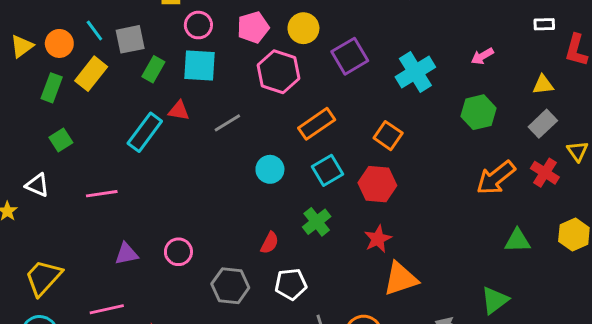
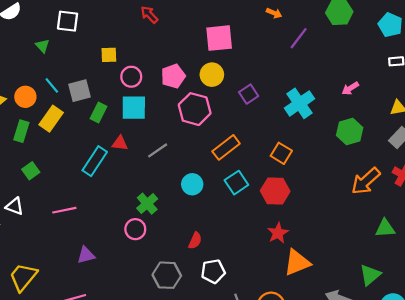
purple square: (350, 56) -> (249, 94), size x0.7
green cross: (317, 222) -> (147, 204), moved
pink circle: (178, 252) -> (135, 229), moved

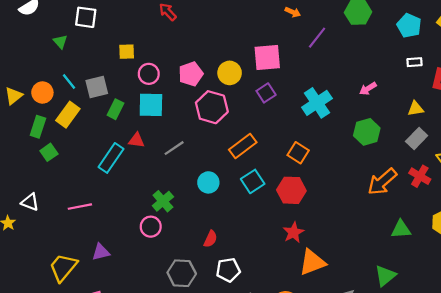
pink square: (219, 38) -> (267, 57), moved
green square: (31, 171) -> (49, 152), moved
yellow trapezoid: (23, 277) -> (63, 267), moved

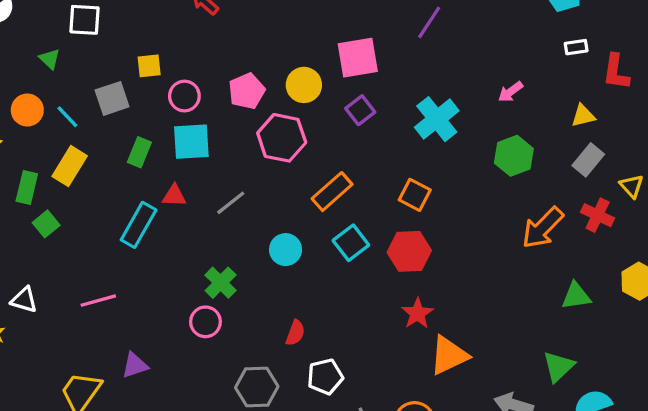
gray square: (97, 87) -> (112, 98), moved
orange circle: (42, 92) -> (27, 110), moved

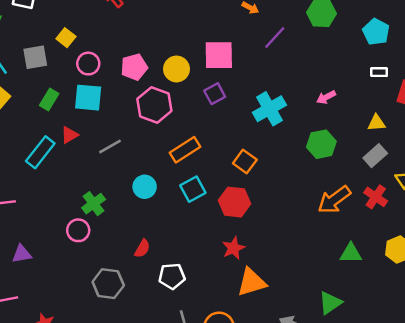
yellow square: (149, 66) -> (66, 38), turned 36
red triangle: (174, 196) -> (70, 135), turned -42
white pentagon: (325, 377) -> (172, 276), moved

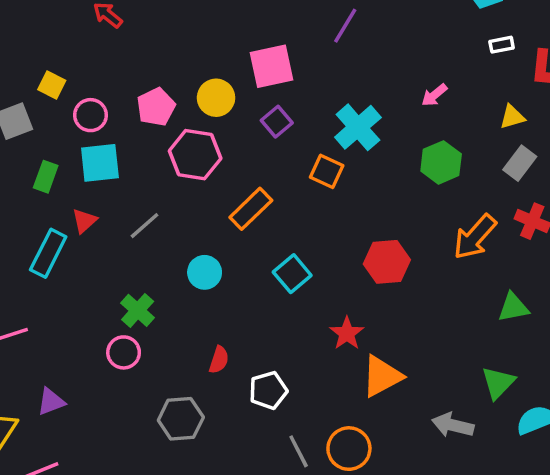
orange square: (245, 162) -> (327, 171), moved
cyan square: (193, 189) -> (292, 274), moved
red hexagon: (234, 202) -> (387, 262), moved

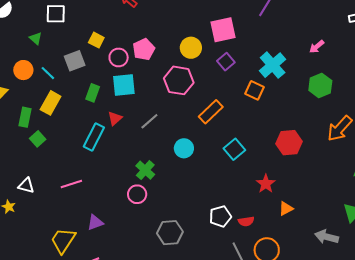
pink pentagon: (156, 107) -> (144, 49), moved
red semicircle: (219, 360) -> (246, 221), moved, turned 63
orange triangle: (382, 376) -> (286, 208), size x0.6

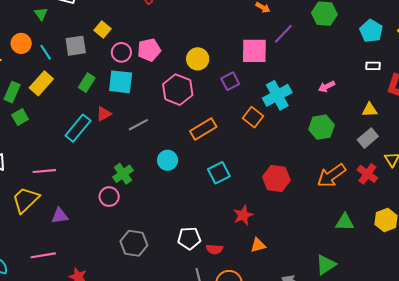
pink square: (223, 30) -> (254, 51), moved
yellow trapezoid: (63, 240) -> (26, 200), moved

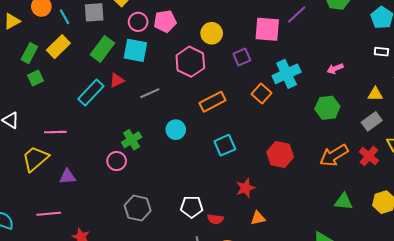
green rectangle: (87, 83) -> (102, 49), size x1.4

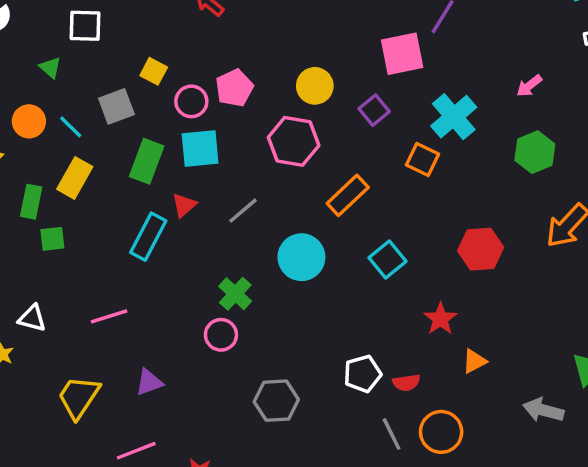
green square: (35, 78) -> (52, 239), turned 35
cyan circle: (176, 130) -> (301, 257), size x1.4
yellow trapezoid: (35, 159) -> (79, 397), moved

